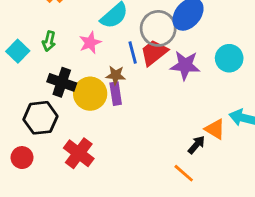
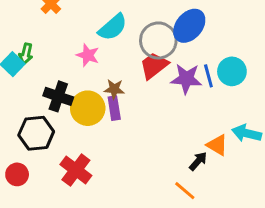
green arrow: (49, 41) -> (26, 54), moved
pink star: (90, 43) -> (88, 55), turned -30
blue line: (133, 53) -> (208, 76), moved

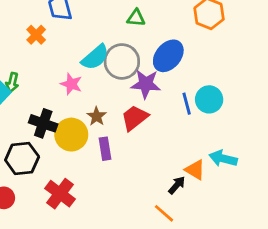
gray circle: (158, 40) -> (122, 61), moved
red trapezoid: (154, 66) -> (135, 118), moved
purple star: (186, 79) -> (146, 84), moved
brown star: (114, 89) -> (97, 116), turned 30
purple rectangle: (114, 108) -> (105, 149), moved

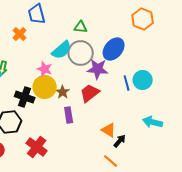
green triangle: (136, 18) -> (81, 27), moved
yellow circle: (71, 135) -> (45, 87), moved
orange triangle: (195, 170) -> (109, 130), moved

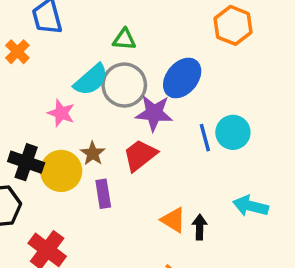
yellow circle: (45, 87) -> (61, 171), moved
black arrow: (120, 141) -> (200, 227), moved, turned -40

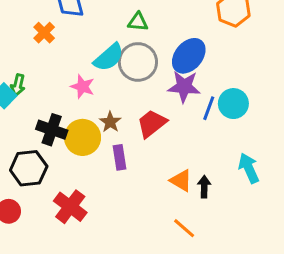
purple star: (154, 113) -> (184, 87), moved
blue line: (205, 138) -> (209, 108), turned 35
cyan arrow: (250, 206) -> (249, 168), turned 52

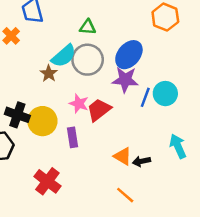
pink star: (83, 87) -> (79, 104), moved
brown star: (110, 122) -> (49, 73), moved
black arrow: (204, 187) -> (141, 161), turned -102
red cross: (70, 207) -> (47, 181), moved

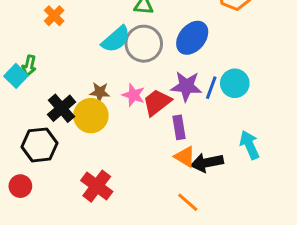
brown star: (49, 73) -> (100, 92), moved, turned -30
purple star: (125, 80) -> (186, 86), moved
black cross: (17, 115) -> (62, 108), turned 30
purple rectangle: (73, 137) -> (179, 127), moved
black arrow: (141, 161) -> (207, 163), size x1.5

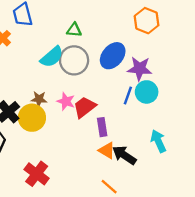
purple star: (186, 86) -> (140, 69), moved
black arrow: (207, 163) -> (124, 155), turned 45

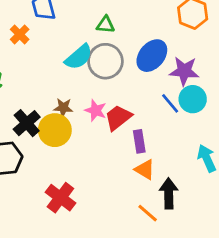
blue line: (128, 95) -> (170, 103), turned -60
black arrow: (124, 155) -> (169, 193), moved, turned 55

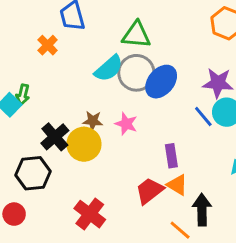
green triangle: (105, 25) -> (136, 35), size x1.5
blue ellipse: (152, 56) -> (161, 82), moved
red trapezoid: (118, 117) -> (149, 191), moved

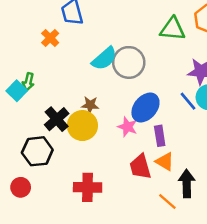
green triangle: (136, 35) -> (173, 29), moved
blue ellipse: (161, 82) -> (145, 108), moved
pink star: (126, 124) -> (127, 127), moved
red trapezoid: (149, 191) -> (140, 167), turned -68
red cross: (90, 214) -> (88, 187), turned -36

